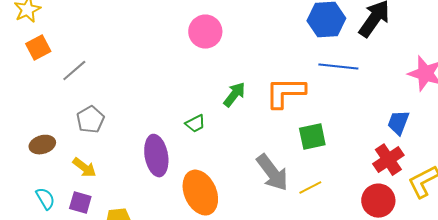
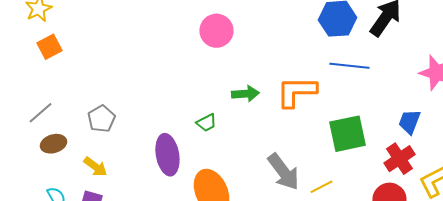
gray line: (74, 71) -> (40, 113), moved
green arrow: (234, 95) -> (245, 94), turned 48
green square: (312, 137) -> (347, 134), moved, size x1.4

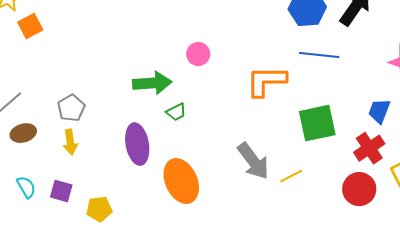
pink circle: (216, 31) -> (198, 54), moved, size x0.7
orange square: (49, 47) -> (30, 26), moved
green arrow: (245, 94) -> (152, 83), moved, size x1.4
yellow arrow: (95, 167) -> (70, 142), moved, turned 45

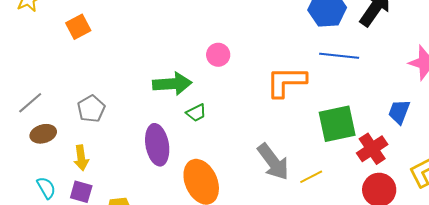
orange square: (30, 26) -> (78, 27), moved
yellow arrow: (70, 142) -> (81, 158), moved
red cross: (369, 148) -> (372, 149), moved

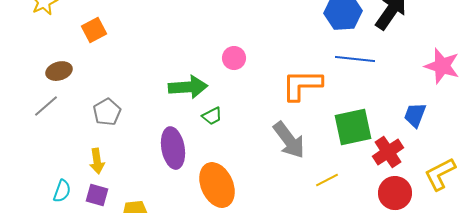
brown ellipse: (43, 134) -> (59, 71), moved
gray arrow: (273, 162) -> (289, 140), moved
cyan semicircle: (46, 188) -> (62, 191), turned 50

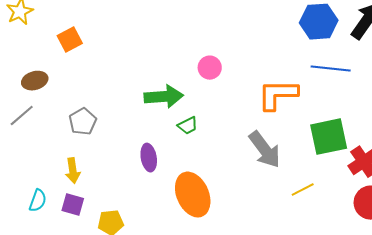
purple ellipse: (173, 148) -> (149, 158), size x0.7

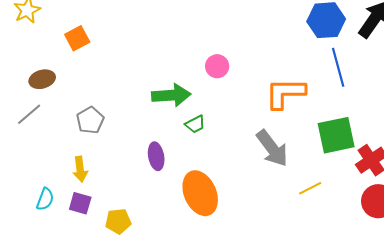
blue line: (331, 69) -> (338, 67), turned 69

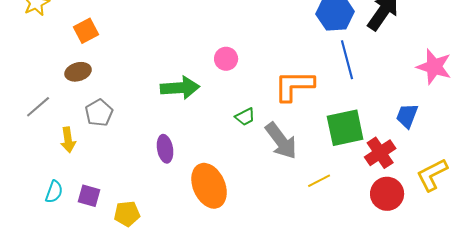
brown ellipse: (42, 79) -> (78, 72), moved
green trapezoid: (195, 124) -> (245, 117), moved
yellow arrow: (80, 169) -> (68, 140), moved

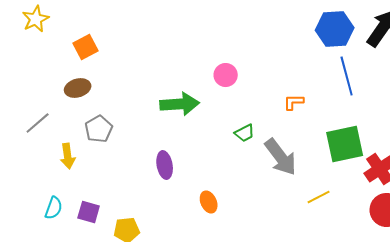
orange L-shape: (294, 86) -> (294, 102), size x0.5
orange ellipse: (209, 186) -> (209, 202), size x0.5

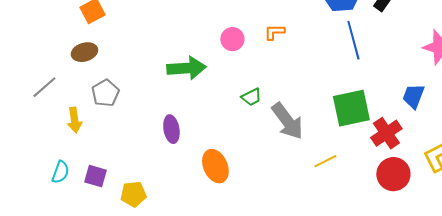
orange L-shape: (294, 102) -> (274, 32), moved
orange ellipse: (209, 202) -> (215, 166), size x1.5

